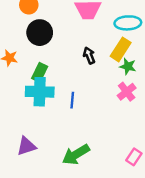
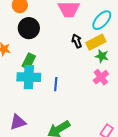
cyan ellipse: (128, 23) -> (102, 20), turned -45
yellow rectangle: (121, 49) -> (96, 42), turned 30
black arrow: (89, 55) -> (77, 41), moved

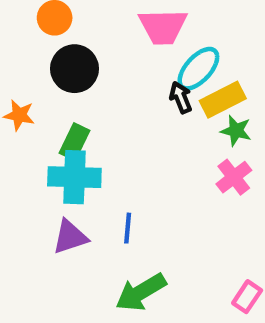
cyan ellipse: (102, 20) -> (198, 69), moved
blue line: (56, 84) -> (128, 228), moved
purple triangle: (18, 122) -> (70, 237), moved

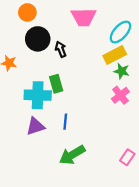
cyan ellipse: (198, 69) -> (120, 32), moved
black arrow: (181, 97) -> (61, 49), moved
green rectangle: (74, 142) -> (56, 84), moved, turned -42

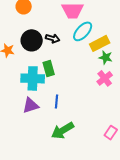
cyan ellipse: (120, 32) -> (83, 31), moved
black circle: (38, 39) -> (32, 40), moved
black arrow: (61, 49) -> (53, 38), turned 128

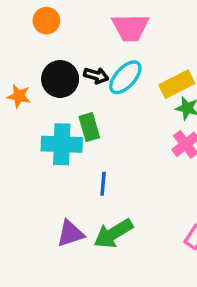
cyan ellipse: (83, 31) -> (125, 77), moved
purple triangle: (31, 106) -> (70, 234), moved

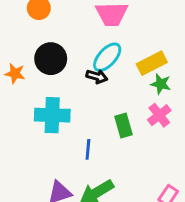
black arrow: (96, 76) -> (97, 76), moved
green rectangle: (89, 127) -> (124, 126), moved

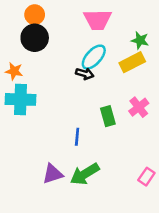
black circle: (51, 59) -> (35, 38), moved
green star: (161, 84) -> (140, 40), moved
cyan cross: (52, 115) -> (21, 99), moved

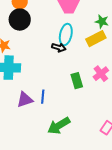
cyan ellipse: (94, 57) -> (66, 35), turned -30
blue line: (77, 137) -> (43, 97), moved
purple triangle: (53, 174) -> (25, 100), moved

